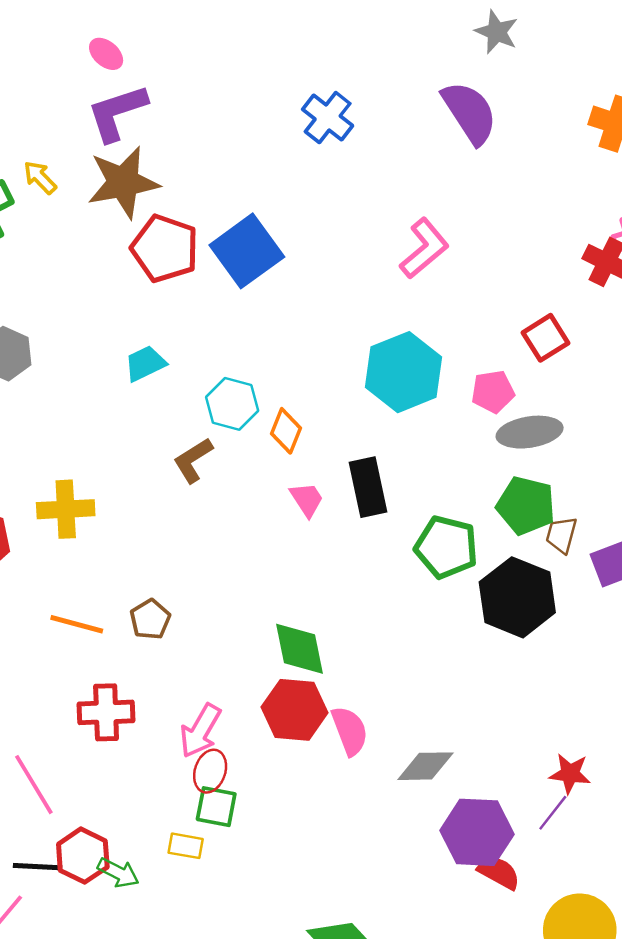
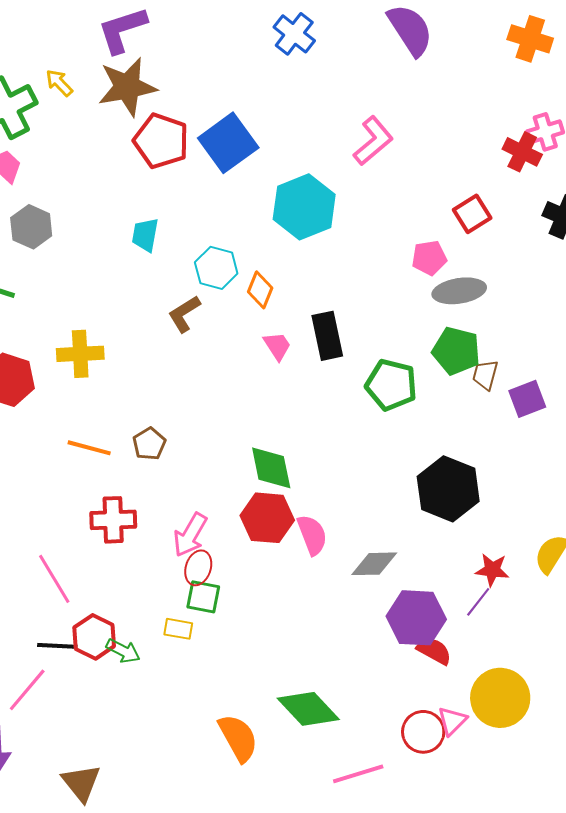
cyan trapezoid: (145, 364) -> (145, 235), turned -54
cyan hexagon: (403, 372) -> (304, 207), moved
black hexagon: (517, 597) -> (448, 489), moved

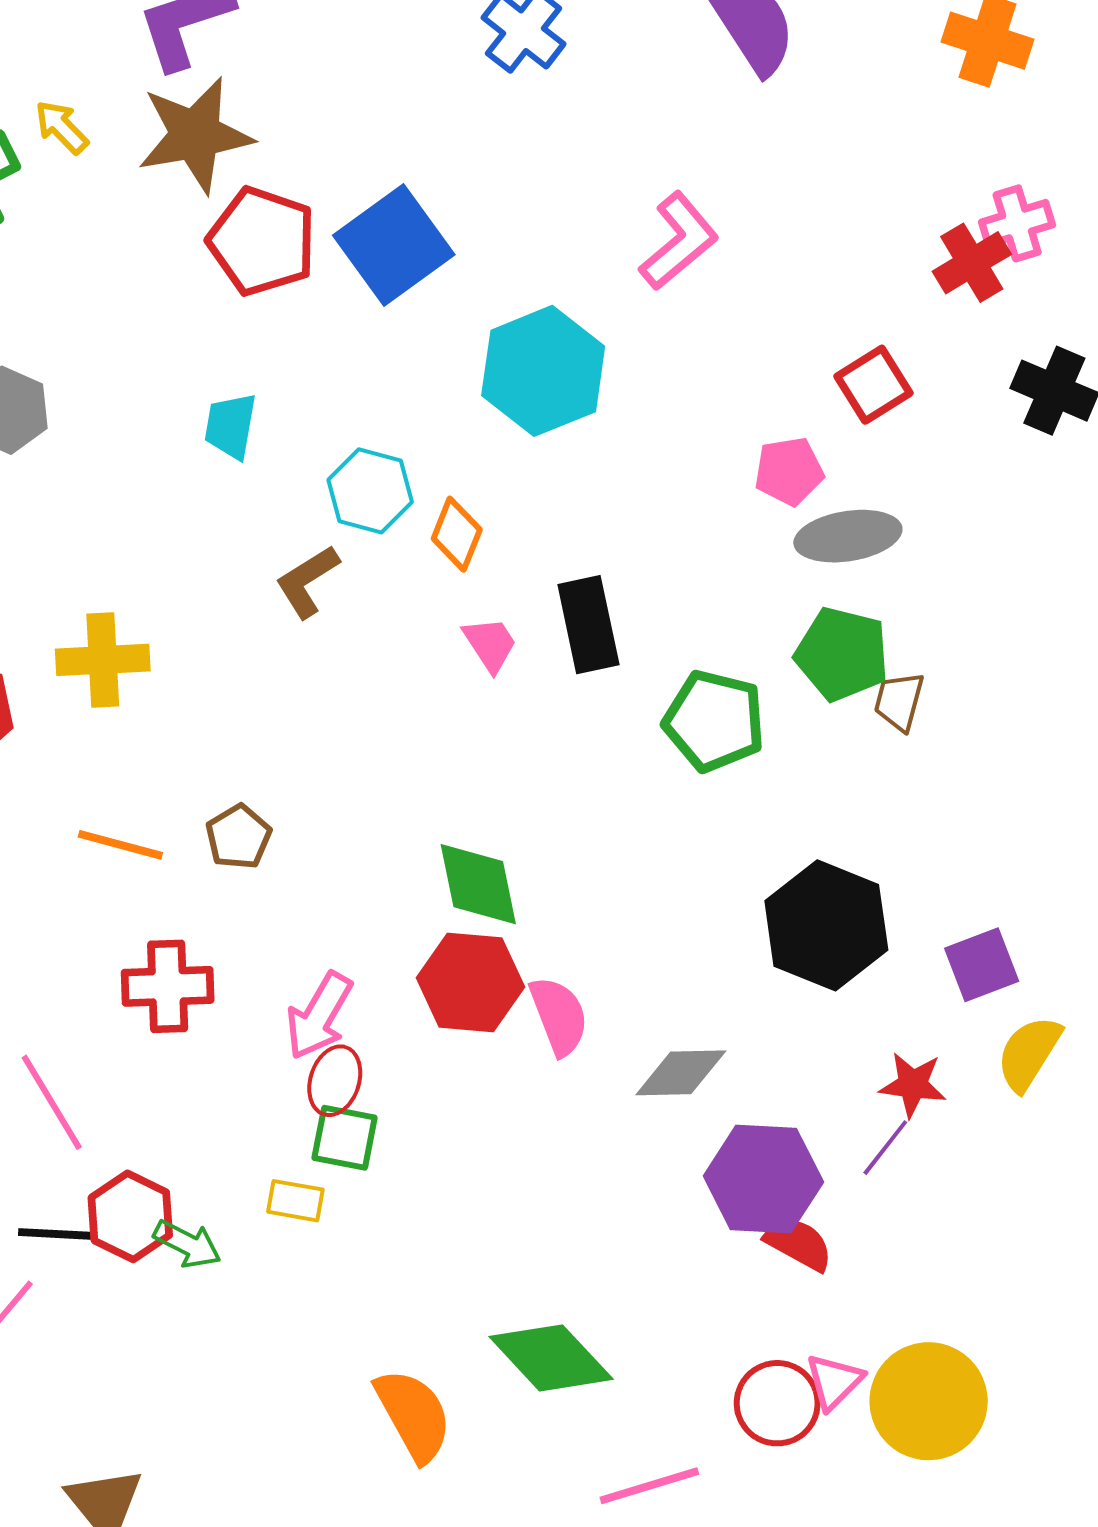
red cross: (522, 152) -> (972, 263), turned 33
purple square: (527, 399) -> (982, 965), moved
yellow circle: (500, 698) -> (929, 1401), moved

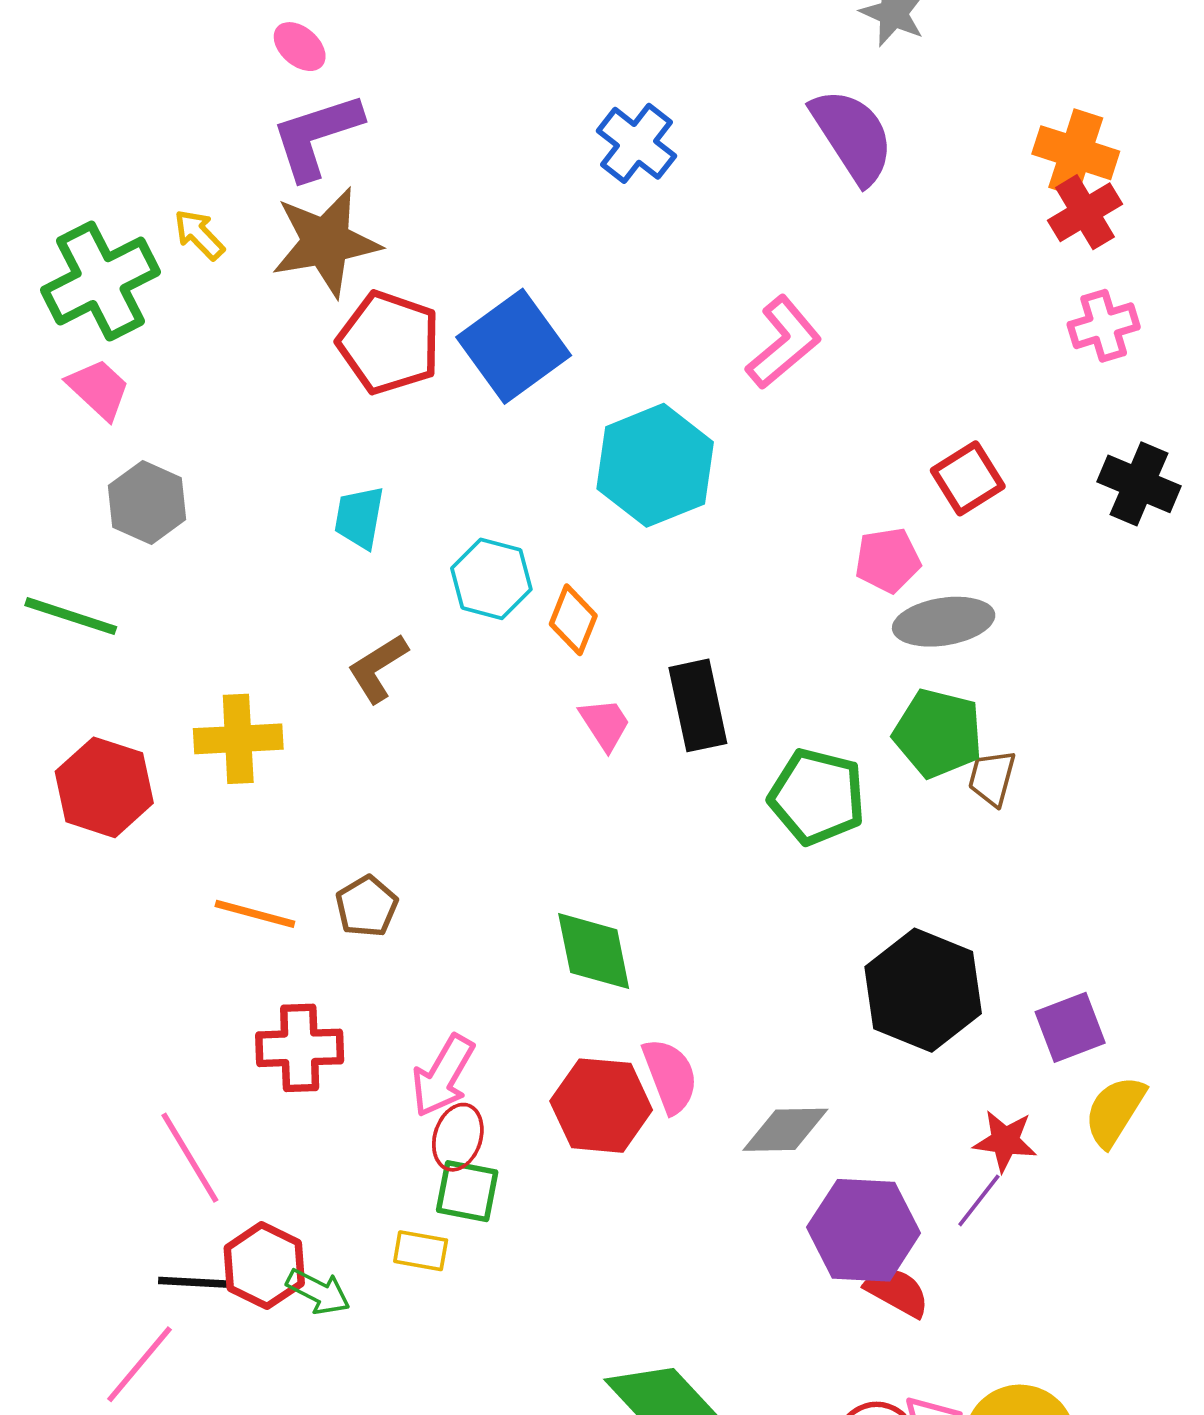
red cross: (972, 263) -> (1085, 212), moved
brown L-shape: (307, 581) -> (378, 668), moved
red hexagon: (470, 982) -> (601, 1106), moved

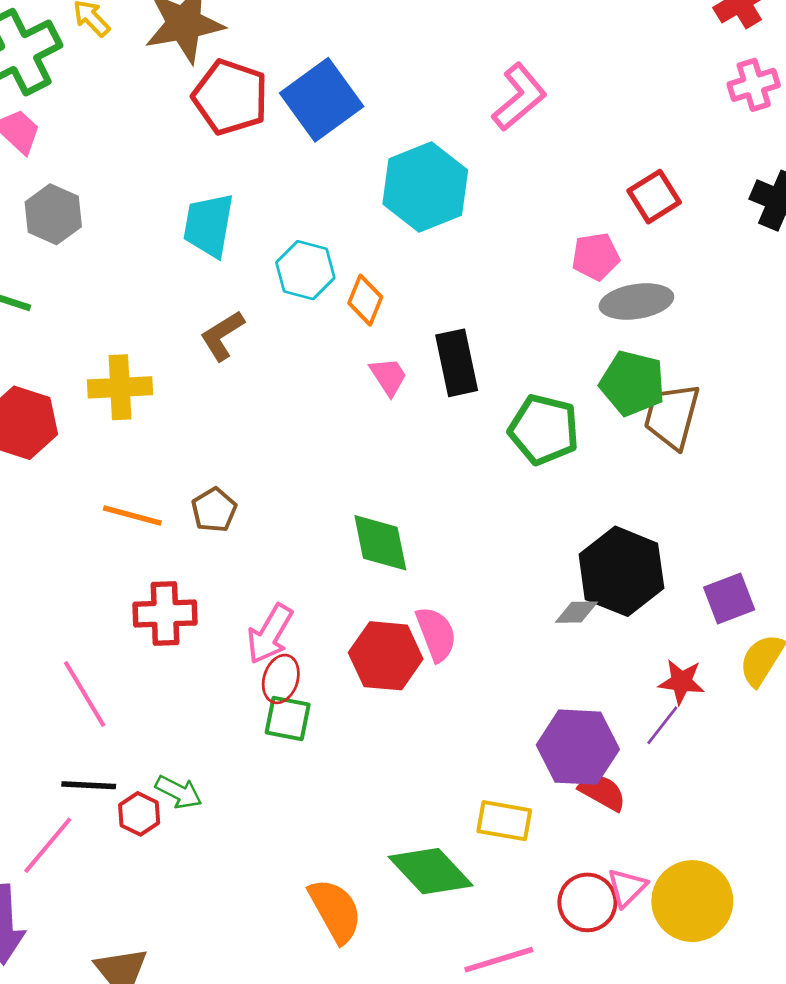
cyan trapezoid: (359, 517) -> (209, 225), size x1.4
brown trapezoid: (992, 778) -> (672, 416), size x1.6
gray diamond: (785, 1130) -> (577, 612), moved, size x0.7
yellow rectangle: (421, 1251) -> (504, 821), moved, size x1.4
red hexagon: (264, 1266) -> (139, 814), moved, size x0.7

